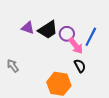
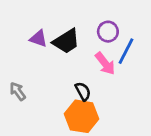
purple circle: (67, 34) -> (108, 32), moved
black semicircle: (80, 66) -> (83, 91), moved

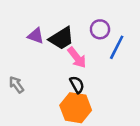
pink arrow: (105, 64) -> (77, 58), moved

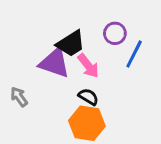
purple triangle: (36, 36) -> (54, 63), moved, size x1.6
black semicircle: (77, 85) -> (88, 97), turned -30

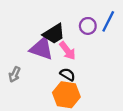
blue line: (134, 54) -> (108, 21), moved
gray arrow: (19, 97) -> (15, 74), turned -119

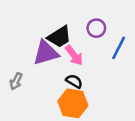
blue line: (108, 21) -> (119, 48), moved
purple triangle: (42, 48) -> (46, 53), turned -35

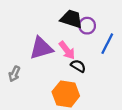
black trapezoid: (59, 37) -> (71, 19), moved, turned -130
black semicircle: (74, 81) -> (78, 66), moved

